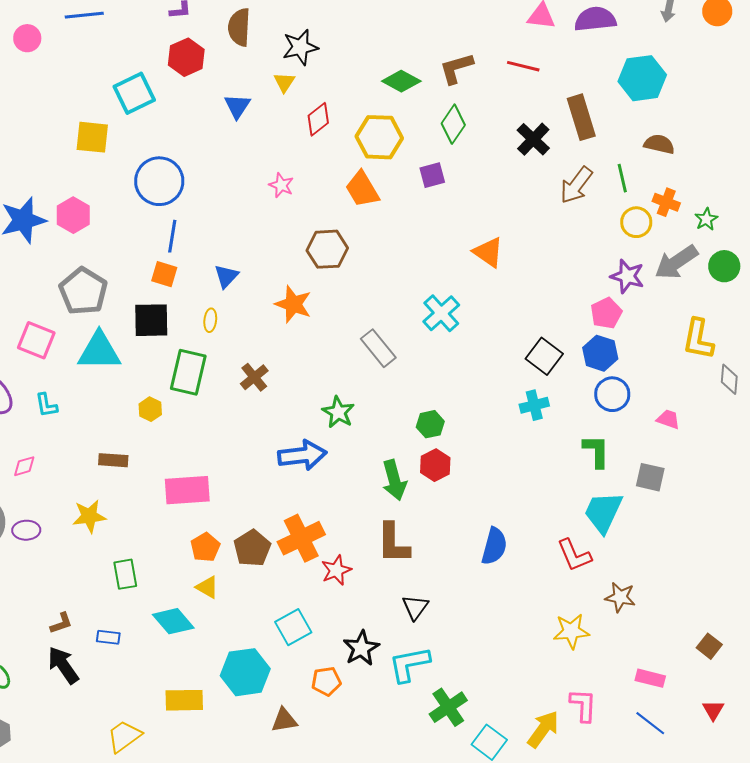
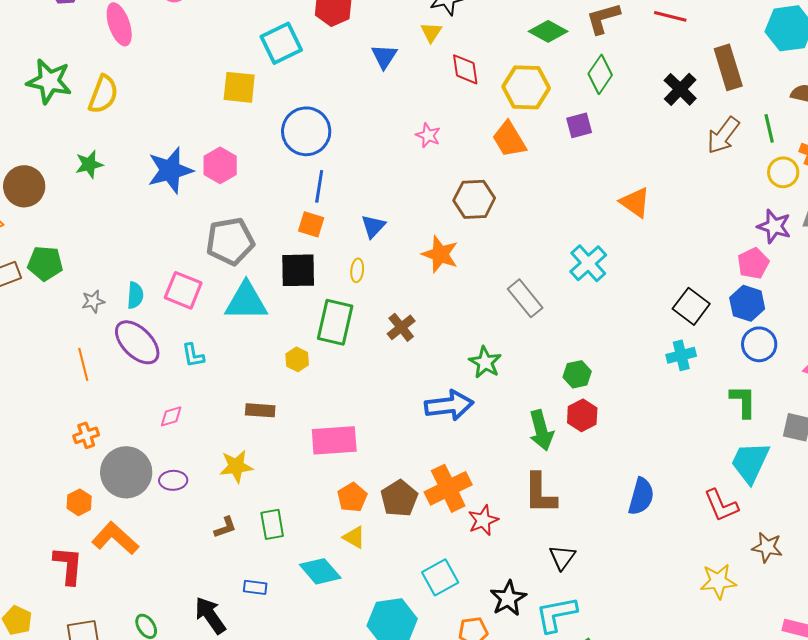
red diamond: (318, 119) -> (465, 69), turned -60
gray pentagon: (83, 291) -> (230, 241), turned 30
brown L-shape: (61, 623) -> (225, 527), moved

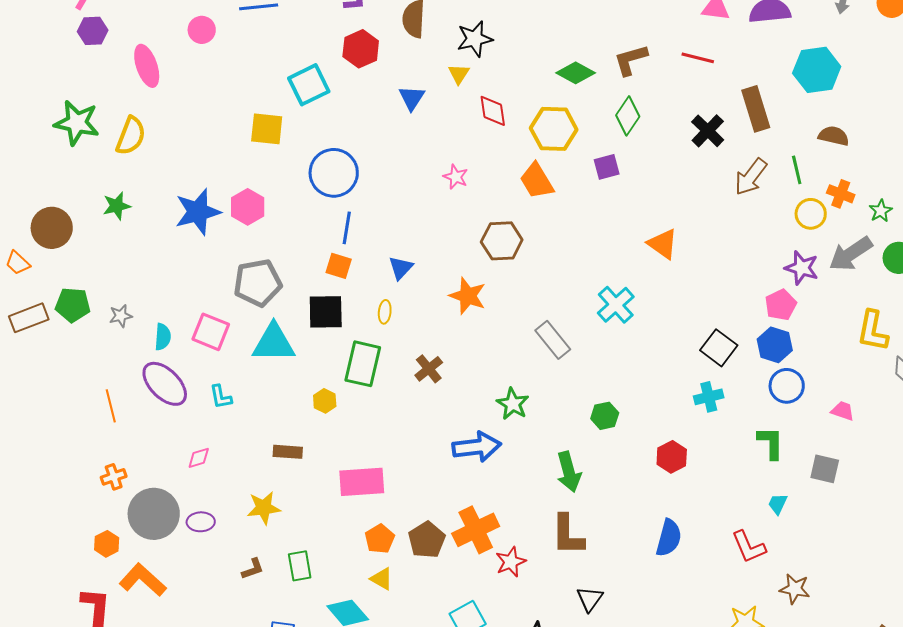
gray star: (93, 301) -> (121, 316), moved
red hexagon: (582, 415) -> (672, 457), moved
cyan trapezoid: (750, 462) -> (778, 504), size x0.5

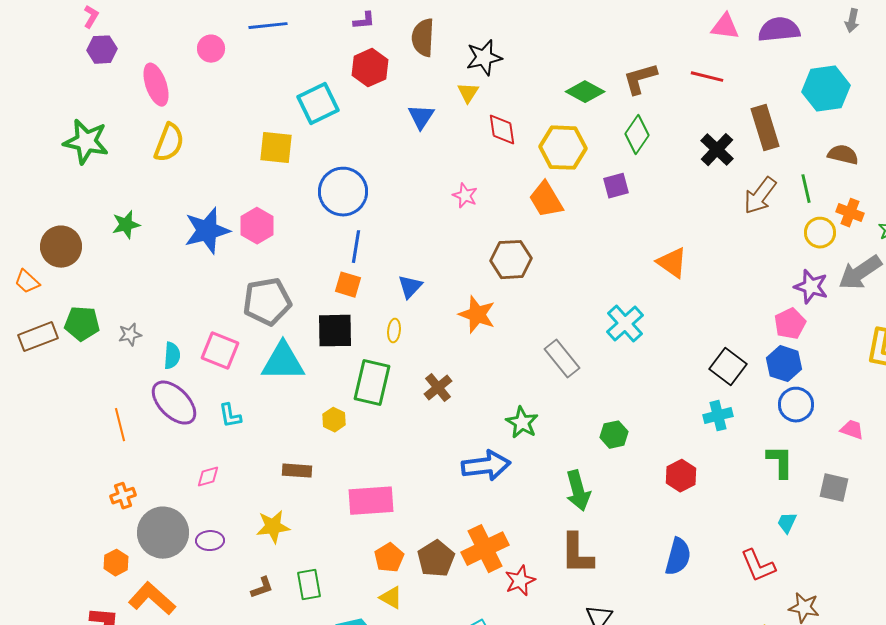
yellow semicircle: (131, 136) -> (169, 143), moved

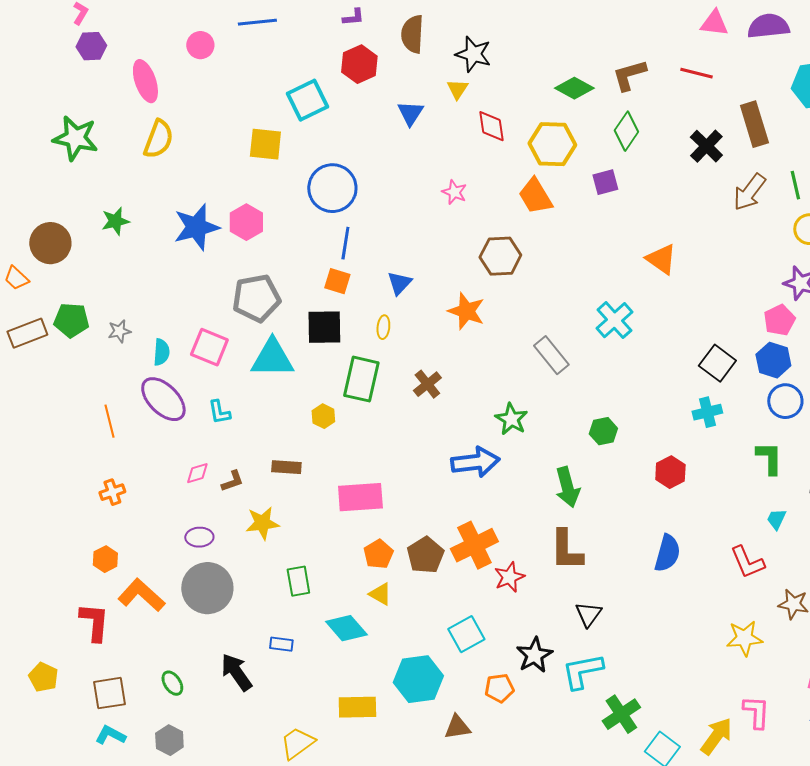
black star: (484, 58) -> (473, 54), turned 30
gray circle: (163, 533) -> (207, 588), moved
brown L-shape: (262, 588) -> (232, 481), moved

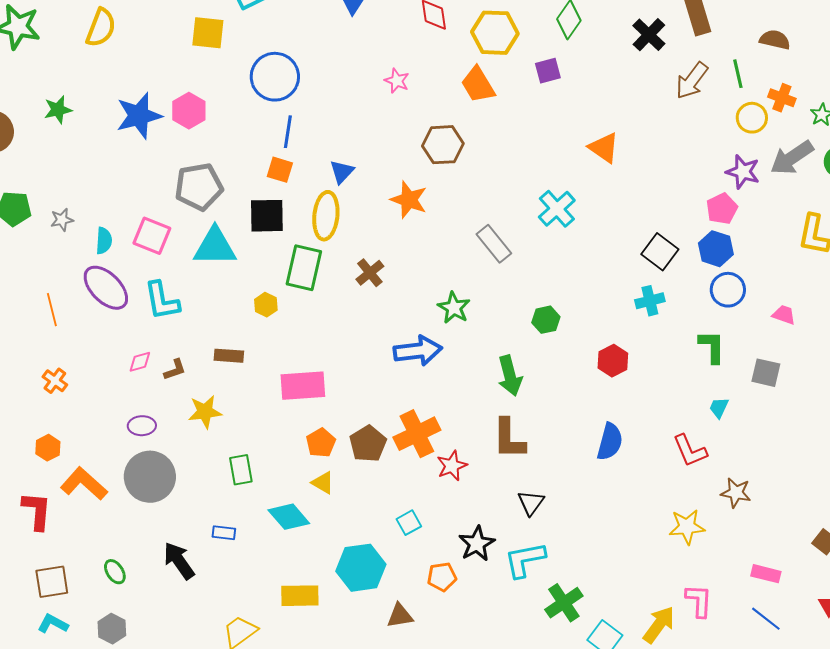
yellow ellipse: (383, 327) -> (326, 216), size x2.0
cyan L-shape: (219, 412) -> (162, 301), size x1.6
orange cross: (112, 492) -> (55, 381), turned -35
cyan square: (466, 634) -> (409, 523), size x0.7

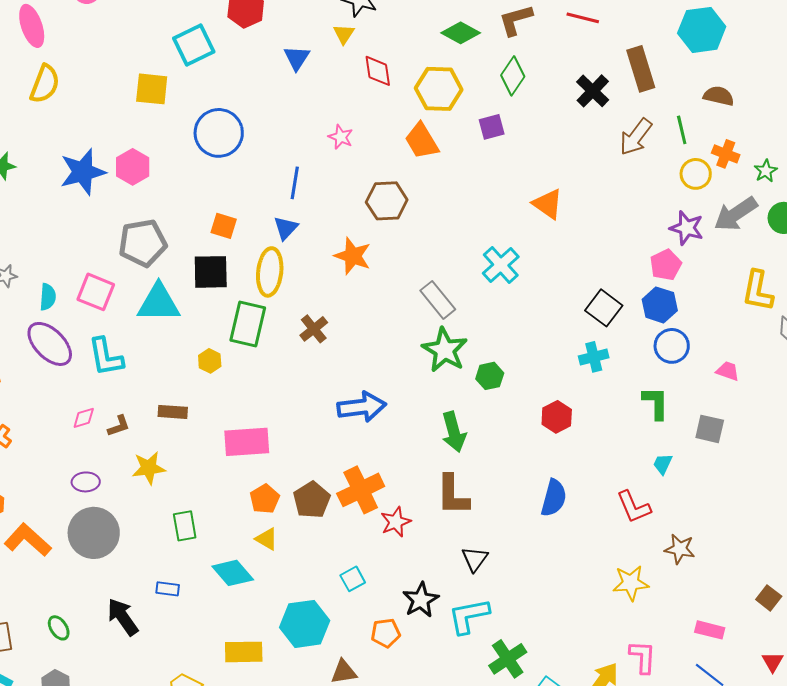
blue line: (288, 132) -> (295, 183), moved
green star: (454, 308) -> (445, 350), moved, size x1.4

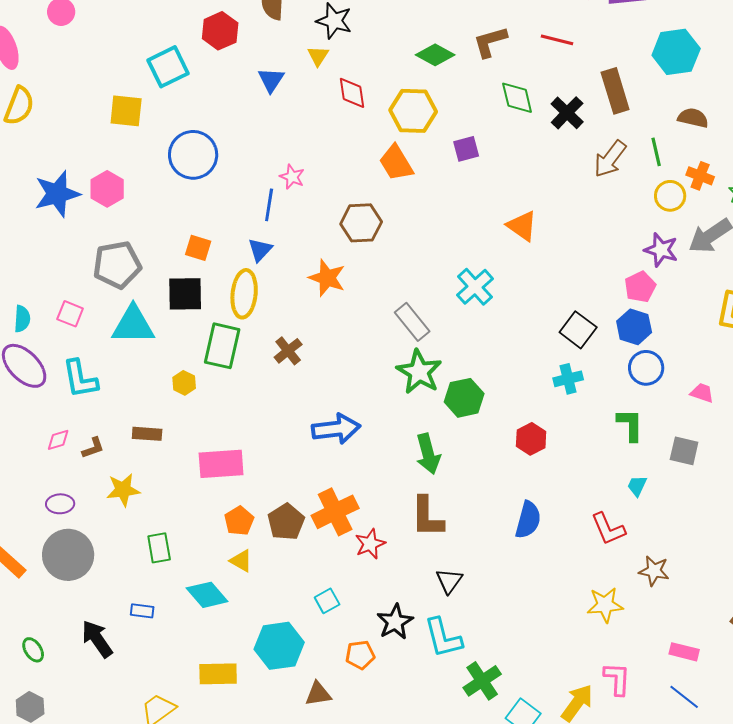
green diamond: (513, 76) -> (517, 98), moved, turned -48
pink star: (341, 137) -> (292, 177), moved
pink square: (96, 292) -> (70, 314), size x0.7
green hexagon: (490, 376) -> (464, 398), size x1.4
cyan L-shape: (469, 616) -> (443, 638), turned -93

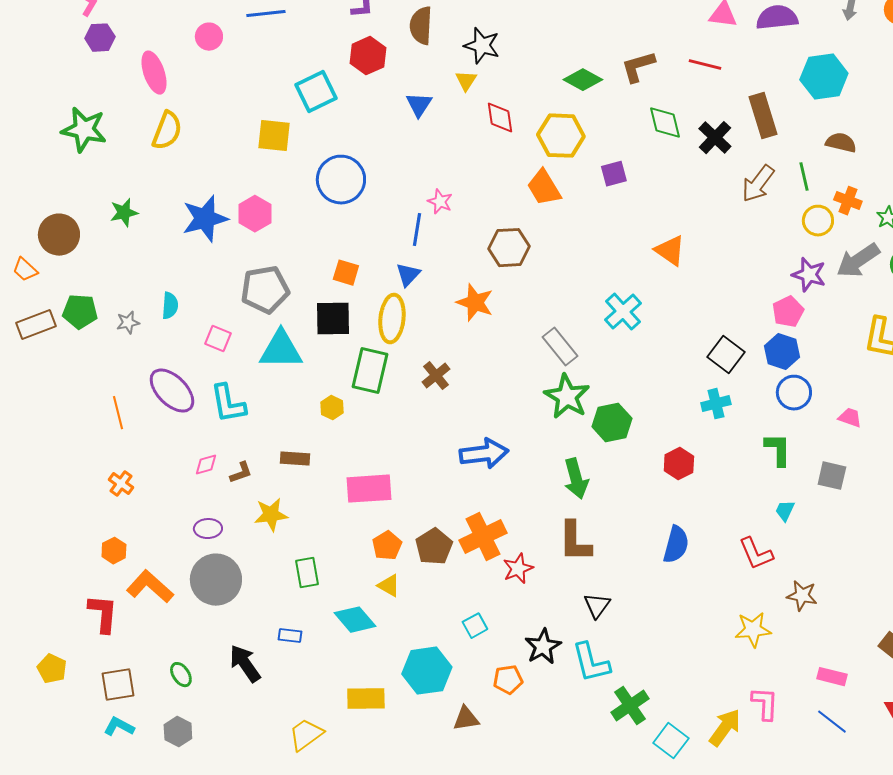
cyan semicircle: (22, 319) -> (170, 306), moved

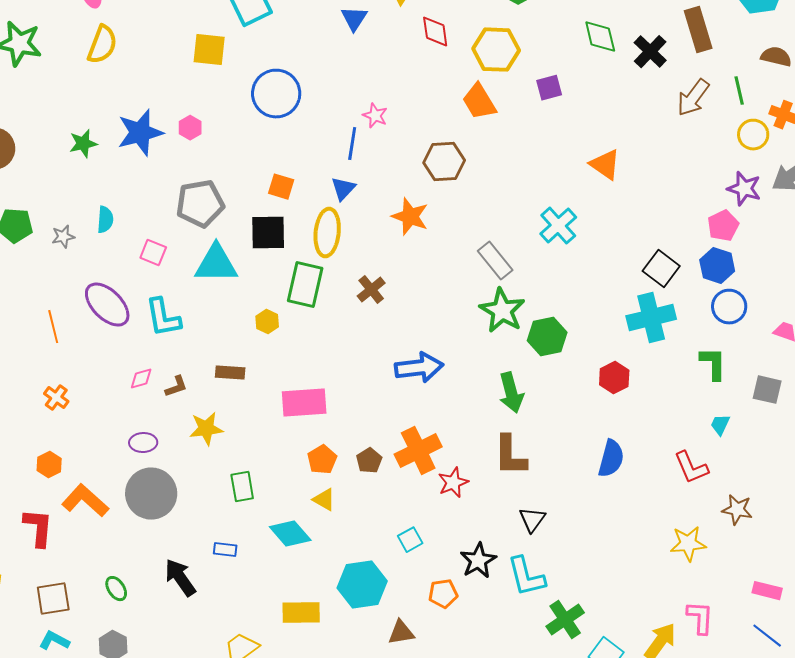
green star: (124, 213) -> (83, 144), moved
pink hexagon: (255, 214) -> (190, 128), size x0.7
cyan cross: (716, 404) -> (651, 318), size x1.6
brown pentagon: (434, 547) -> (369, 461), size x0.7

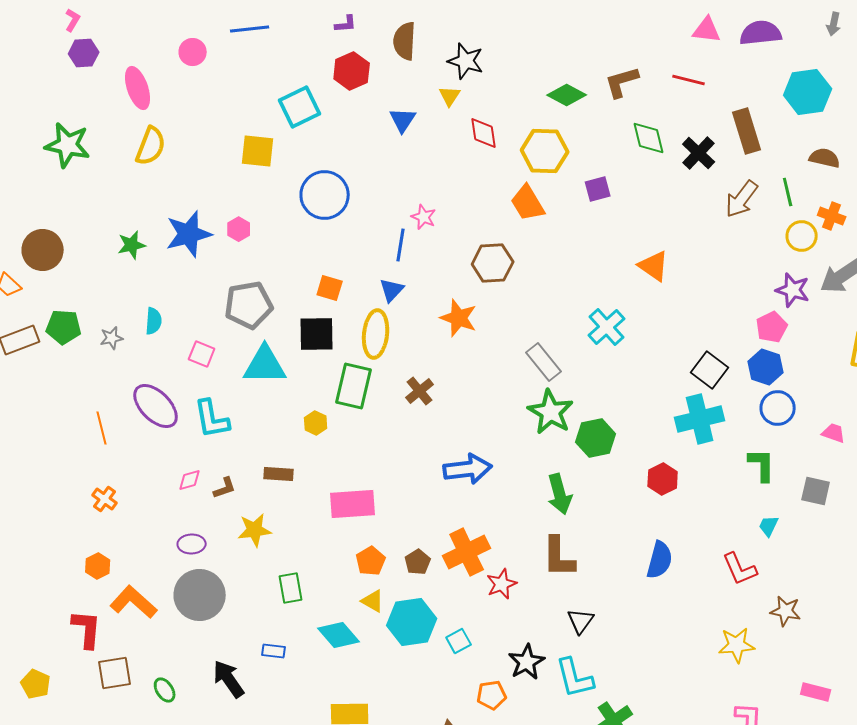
cyan hexagon: (362, 585) -> (412, 622), moved
brown square: (53, 599) -> (115, 673), moved

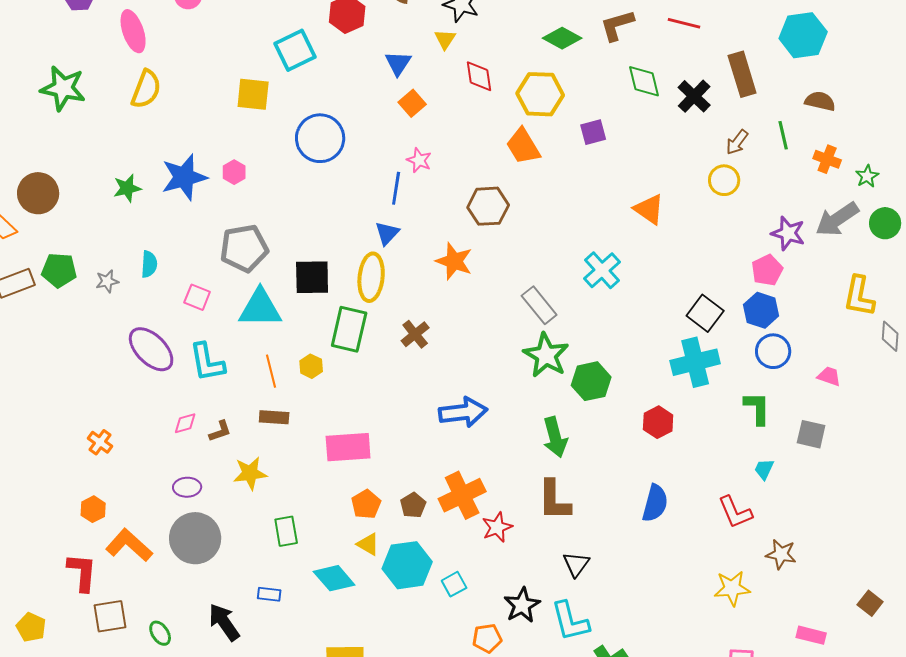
brown arrow: (742, 199) -> (737, 142), size x0.7
yellow circle: (802, 236) -> (724, 180), moved
orange square: (330, 288) -> (412, 103), moved, turned 32
orange line: (102, 428) -> (271, 371), moved

